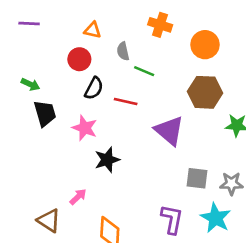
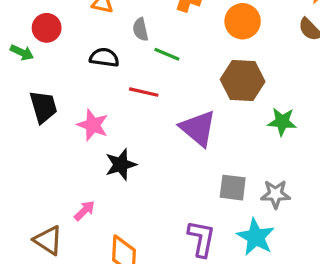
red circle: (79, 59) -> (47, 28), moved
green arrow: (30, 84) -> (22, 53), moved
black semicircle: (94, 88) -> (104, 57), moved, turned -110

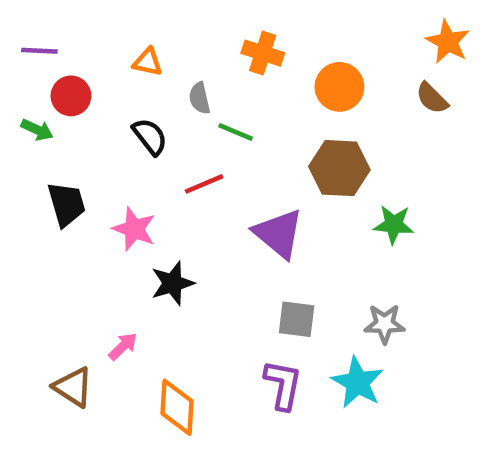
black semicircle: (104, 57) -> (150, 137), turned 44
red line: (144, 92) -> (204, 184), turned -36
gray square: (233, 188) -> (297, 319), moved

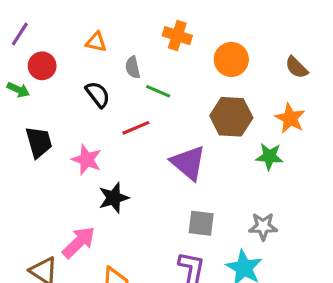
orange star: (448, 42) -> (290, 118), moved
purple line: (39, 51) -> (20, 34), turned -60
pink arrow: (123, 346) -> (79, 242), size x1.6

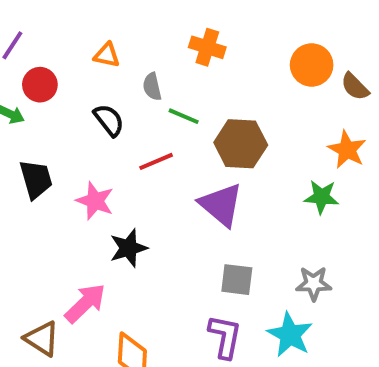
orange circle: (231, 59) -> (312, 65), moved
brown hexagon: (231, 117) -> (241, 144), moved

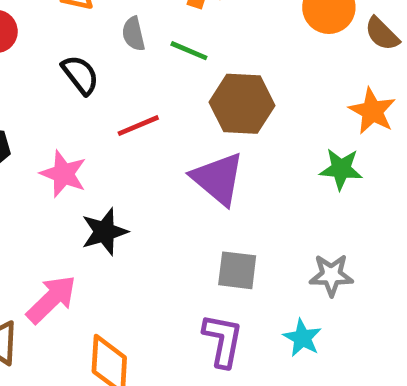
green line: (184, 116) -> (189, 51), moved
cyan star: (290, 335) -> (302, 338), size x0.7

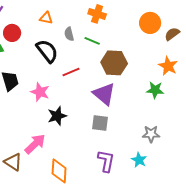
brown semicircle: (382, 34) -> (172, 34), turned 98
black semicircle: (80, 75) -> (47, 51), size x1.4
gray square: (237, 270) -> (100, 123), moved

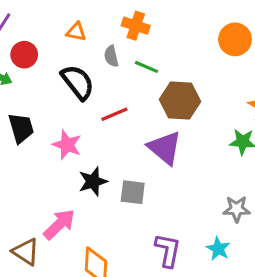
orange cross: (97, 14) -> (136, 26), moved
gray square: (100, 123) -> (133, 192), moved

